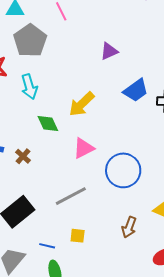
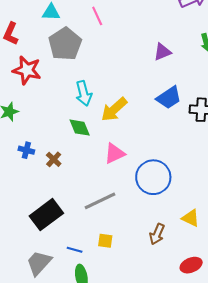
purple triangle: (109, 51) -> (162, 52), moved
cyan arrow: (29, 87) -> (84, 93), moved

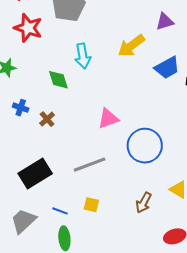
yellow arrow: (114, 109) -> (131, 46), moved
green diamond: (80, 128) -> (58, 80), moved

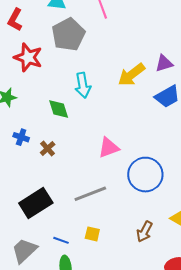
purple triangle: (165, 22) -> (164, 63), moved

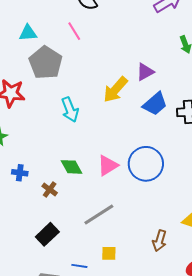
green diamond: (59, 109) -> (71, 167), moved
brown cross: (48, 149) -> (50, 190), moved
blue circle: (145, 175) -> (146, 164), moved
black rectangle: (36, 203) -> (47, 234), size x0.7

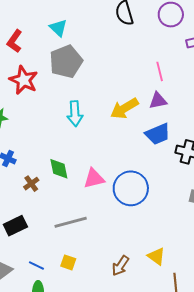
pink line: (74, 31) -> (160, 71), moved
cyan triangle: (28, 33) -> (58, 28), turned 30

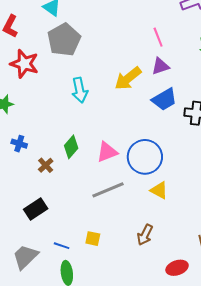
green diamond: (59, 169) -> (71, 147), turned 60
gray line: (71, 222) -> (108, 190), moved
yellow triangle: (156, 256) -> (159, 190), moved

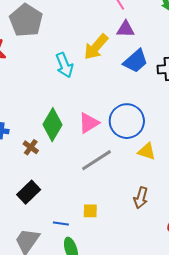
purple triangle: (160, 66) -> (126, 29), turned 30
cyan arrow: (80, 90) -> (64, 65), moved
green diamond: (71, 147) -> (52, 125), size x1.4

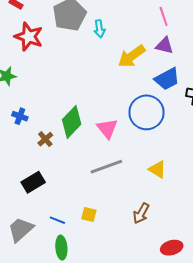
cyan arrow: (64, 65) -> (100, 29), moved, size x0.7
blue circle: (127, 121) -> (147, 112), moved
pink triangle: (89, 123) -> (107, 129), turned -50

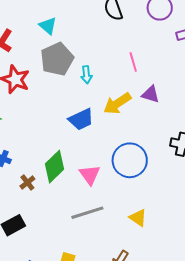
pink line: (164, 16) -> (133, 62), moved
blue trapezoid: (167, 79) -> (81, 119), moved

